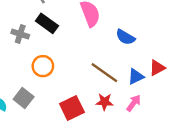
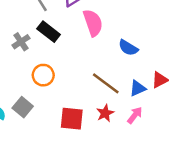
gray cross: (20, 34) -> (21, 42), turned 36
red star: (105, 102) -> (105, 113), turned -30
red square: (72, 108) -> (72, 119), turned 30

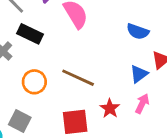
blue semicircle: (128, 48) -> (138, 32), moved
brown line: (106, 83) -> (78, 78), moved

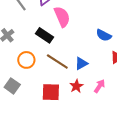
black rectangle: (30, 34) -> (44, 35), moved
blue triangle: (139, 74) -> (81, 63), moved

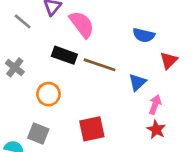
brown line: (57, 62) -> (100, 65), moved
blue triangle: (81, 63) -> (137, 82), moved
red star: (76, 86) -> (156, 130), moved

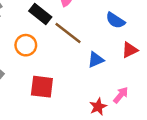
orange circle: (48, 94) -> (26, 45), moved
pink arrow: (155, 105) -> (121, 95), moved

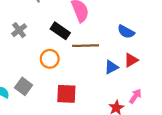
brown line: (68, 33) -> (86, 46), turned -35
red triangle: (130, 50) -> (131, 60), moved

